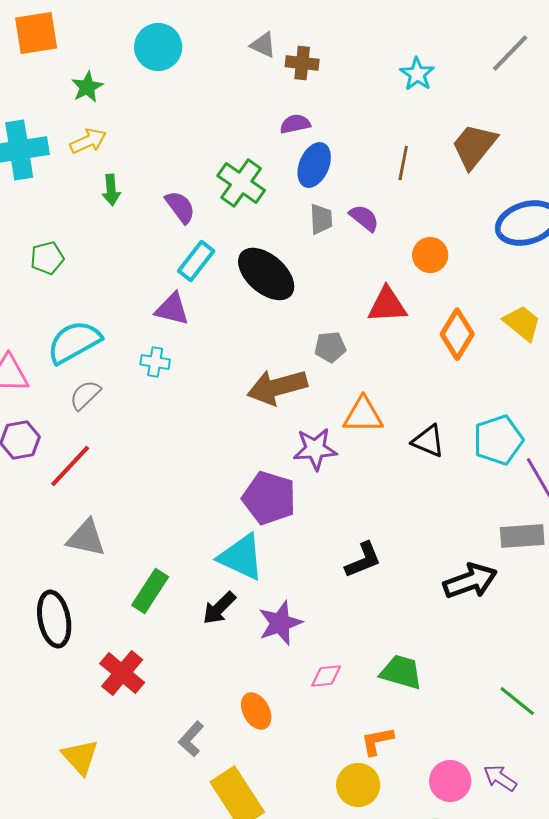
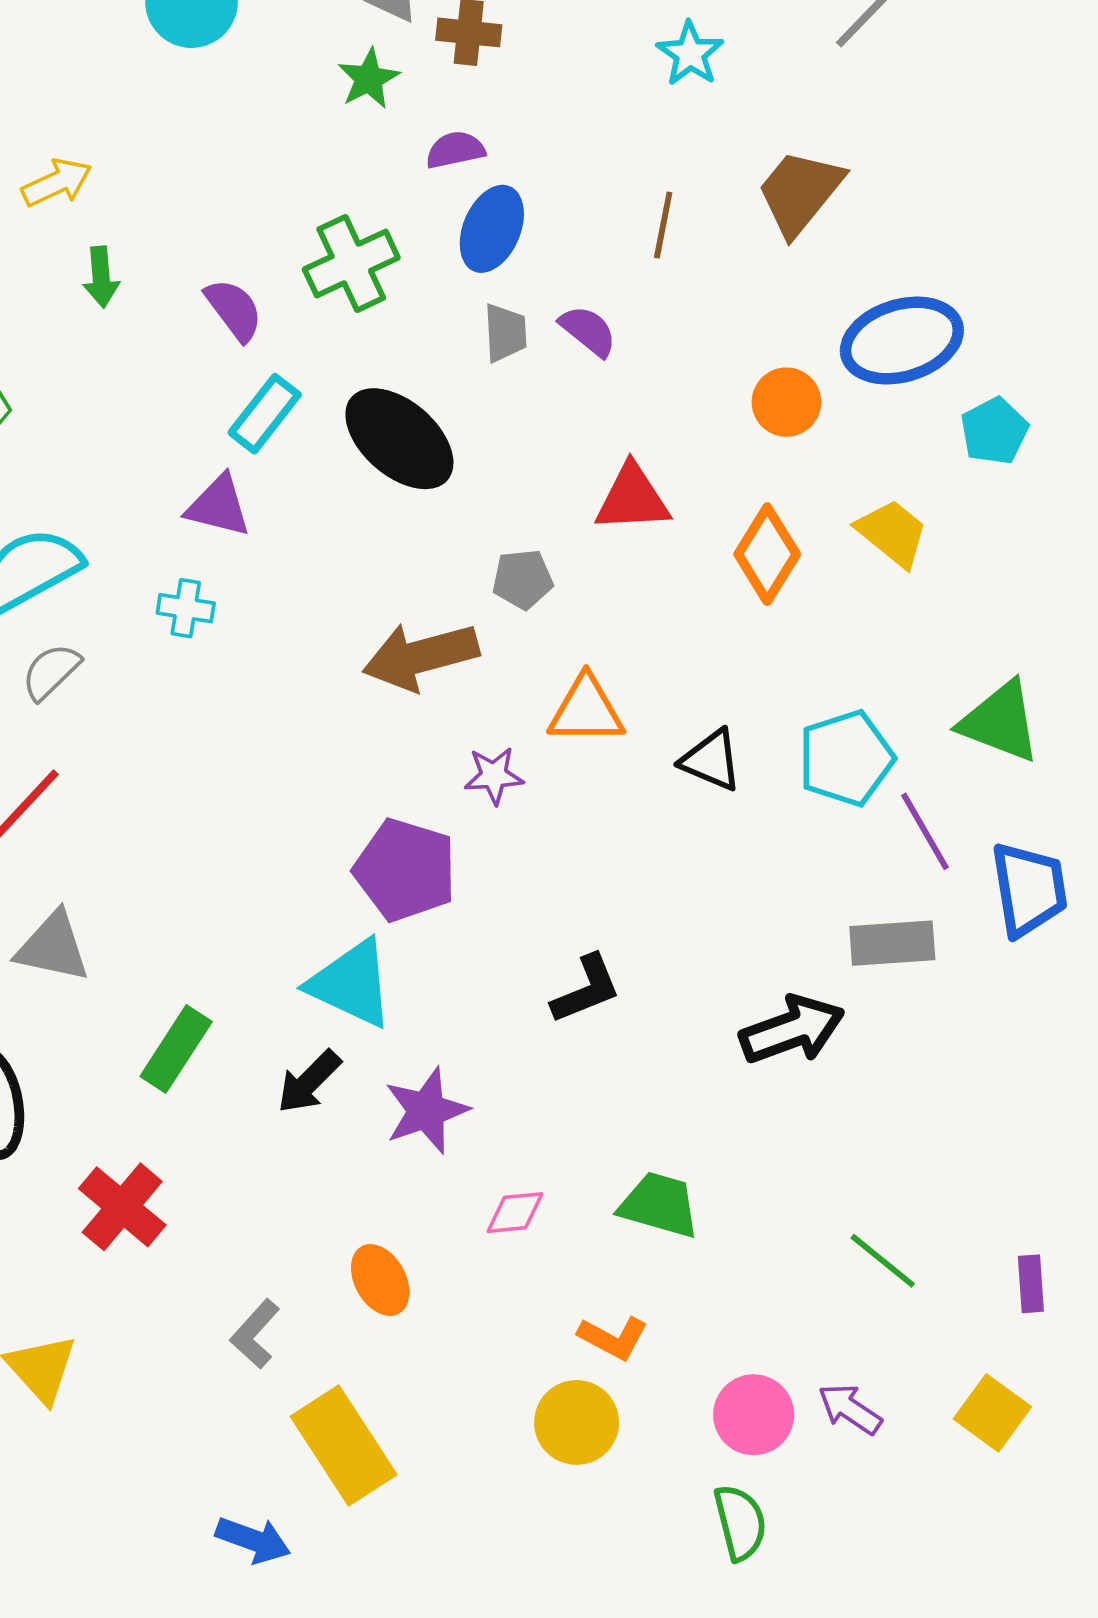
green star: (87, 87) -> (369, 79), moved
green cross: (241, 183) -> (351, 263), turned 30
orange circle: (430, 255) -> (786, 402), moved
purple star: (315, 449) -> (494, 776), size x0.7
orange L-shape: (377, 741) -> (613, 1338), turned -141

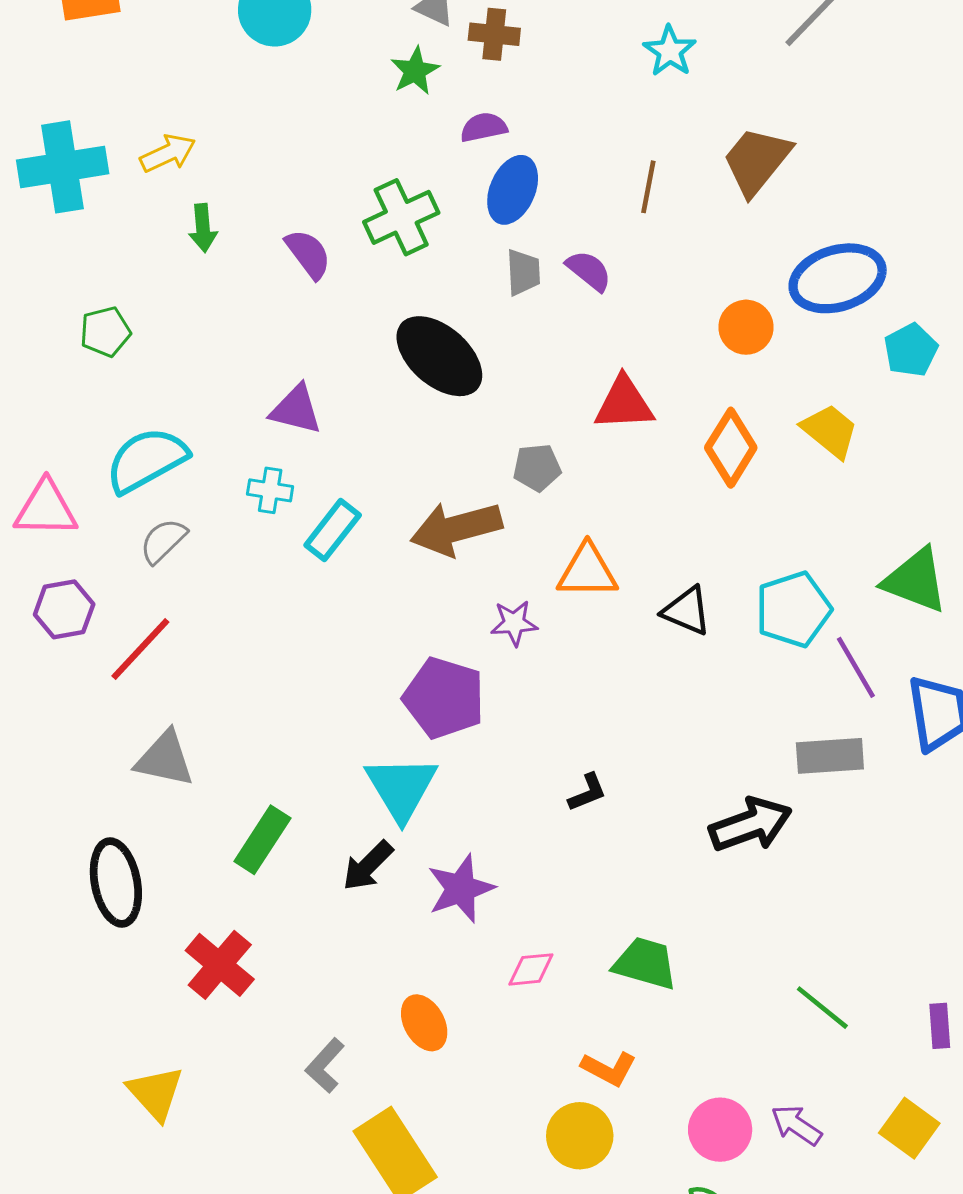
cyan rectangle: (265, 414) -> (333, 530), moved
cyan triangle: (351, 984) -> (401, 788), turned 34
black L-shape: (586, 989) -> (587, 792), size x0.7

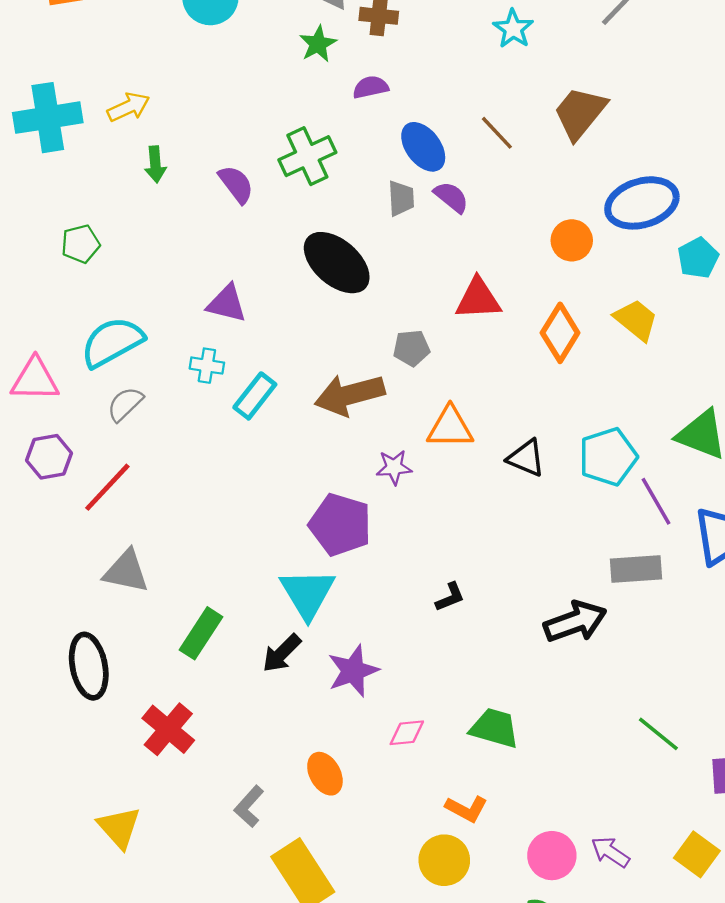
brown line: (648, 187) -> (497, 133), turned -54
blue ellipse: (513, 190) -> (423, 147), moved, turned -60
green line: (822, 1008) -> (658, 734), moved

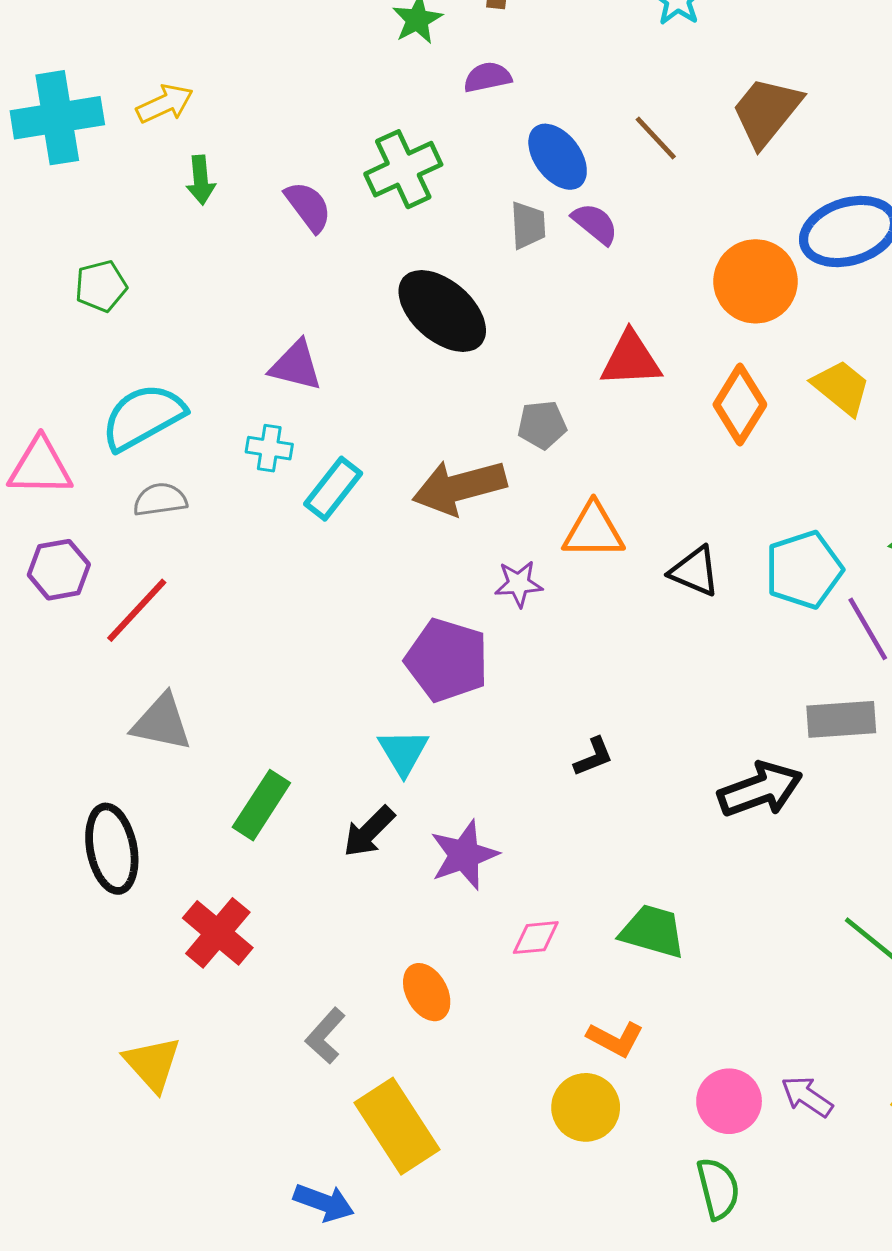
orange circle: (572, 240) -> (756, 281), size x1.5
gray semicircle: (125, 404) -> (160, 500), turned 36
cyan triangle: (307, 594) -> (403, 752), size x0.7

